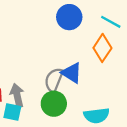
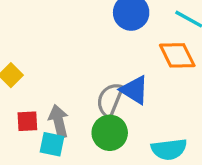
orange diamond: (102, 48) -> (177, 55), turned -60

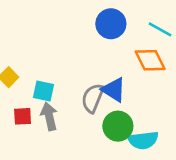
green circle: (110, 133) -> (118, 126), moved
cyan square: (52, 144) -> (44, 91), moved

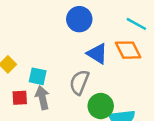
blue circle: (111, 24) -> (79, 19), moved
blue triangle: (114, 90) -> (97, 54), moved

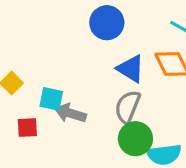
gray semicircle: (79, 82) -> (128, 107), moved
gray arrow: (42, 98) -> (70, 113), moved, turned -60

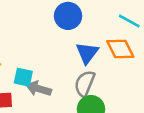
blue triangle: (131, 69) -> (87, 53), turned 35

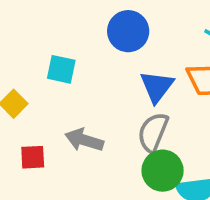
cyan square: (23, 77) -> (61, 69), moved

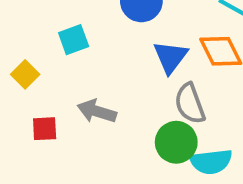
cyan square: (61, 69) -> (74, 40), turned -32
gray semicircle: (153, 132) -> (190, 104), moved, turned -42

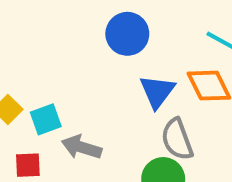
cyan square: (74, 40) -> (46, 119), moved

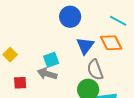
cyan square: (46, 119) -> (51, 60), moved

